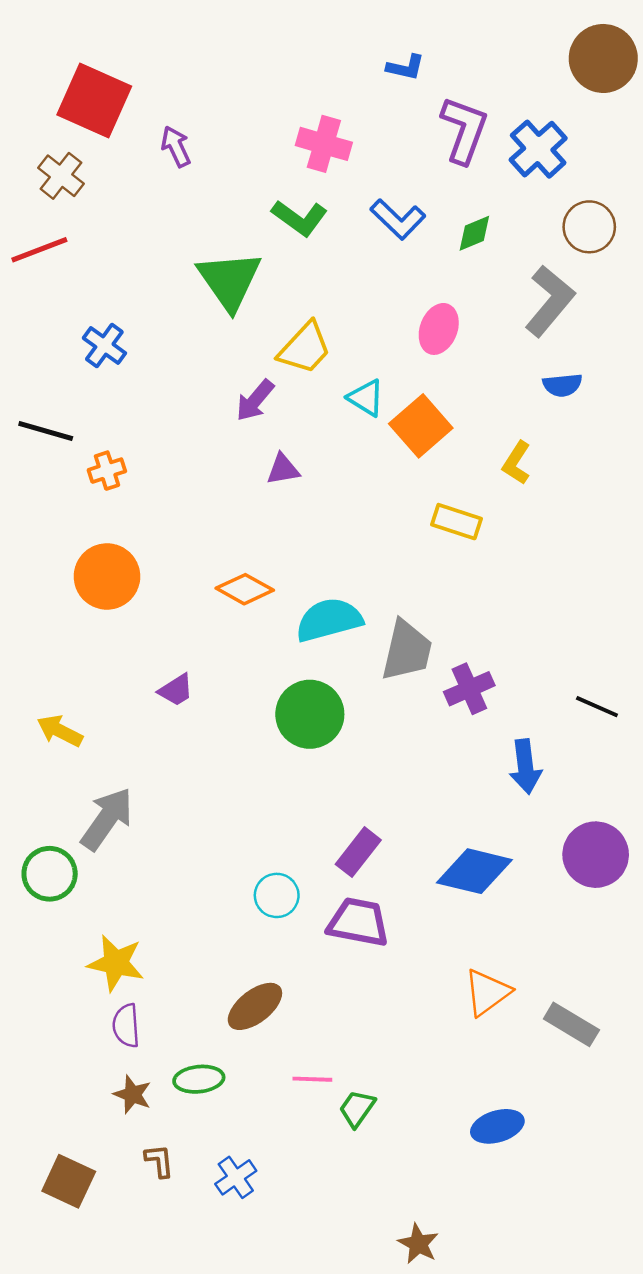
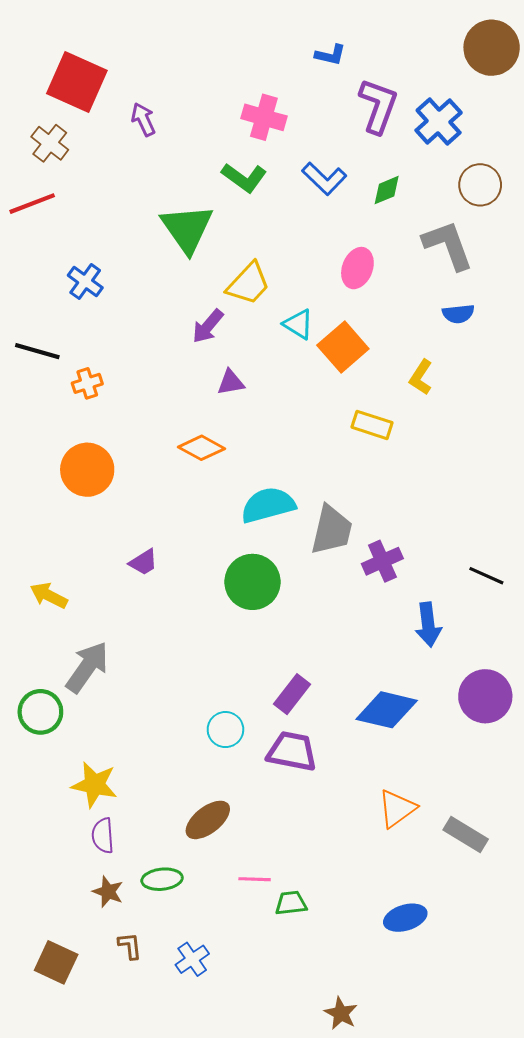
gray L-shape: (550, 301) -> (448, 245), turned -60
orange diamond: (245, 589) -> (202, 448), moved
green trapezoid: (357, 1109) -> (291, 903), turned 48

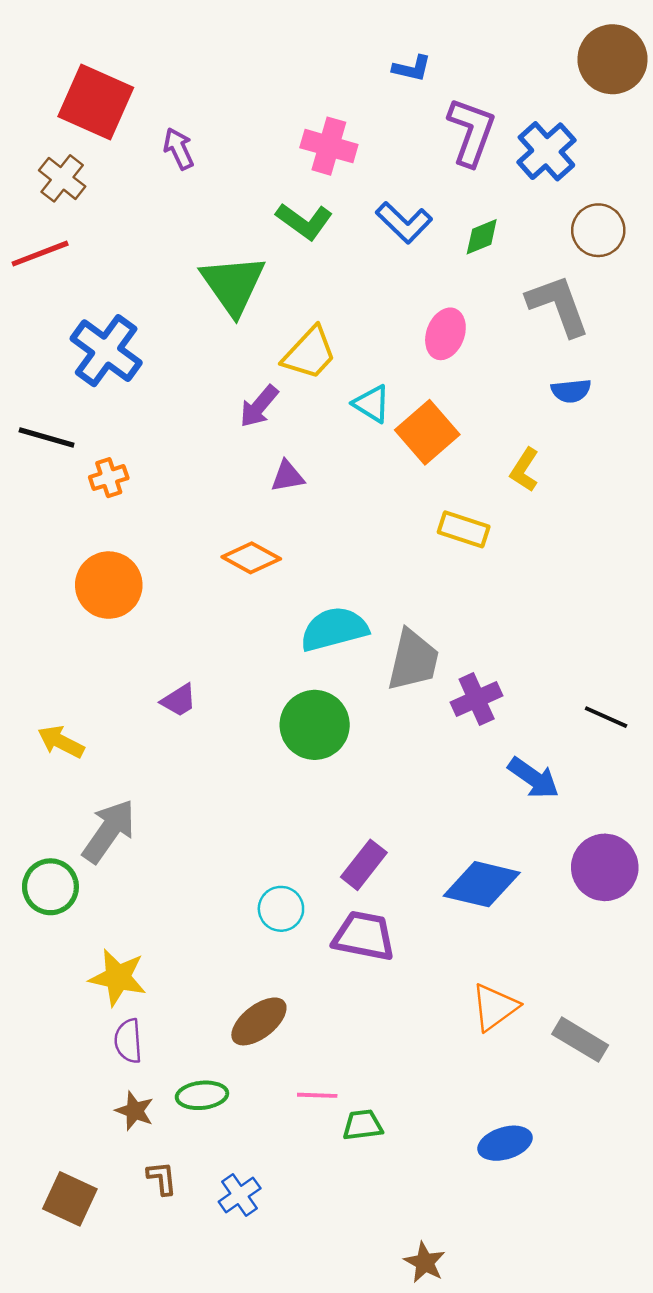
blue cross: (85, 282) -> (106, 351), size x1.6
blue arrow: (428, 625) -> (534, 778), turned -48

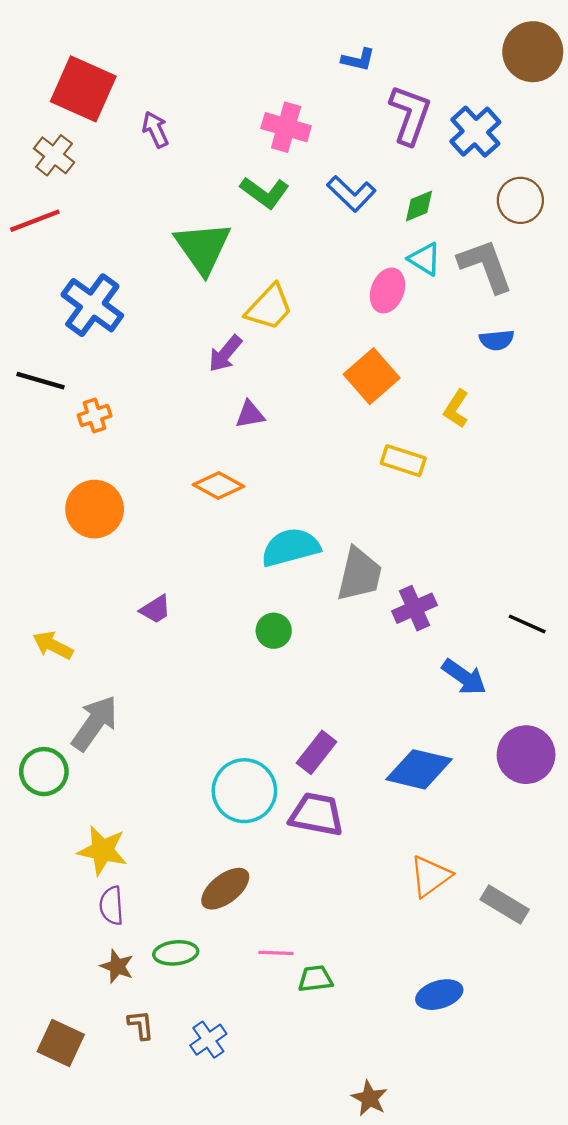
cyan triangle: (372, 404) -> (425, 259), moved
green circle: (315, 725) -> (274, 631), size x0.6
cyan circle: (281, 909) -> (244, 791), size x1.6

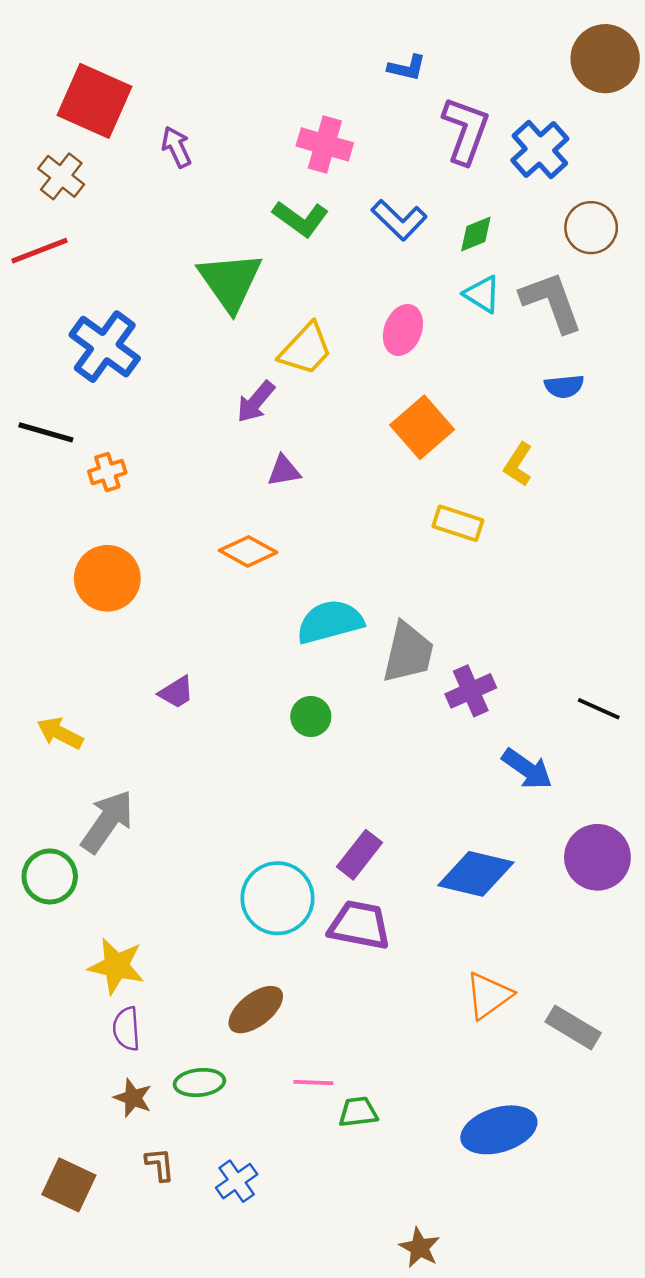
pink ellipse: (387, 291) -> (403, 330), moved
blue ellipse: (439, 995) -> (499, 1130), size x1.4

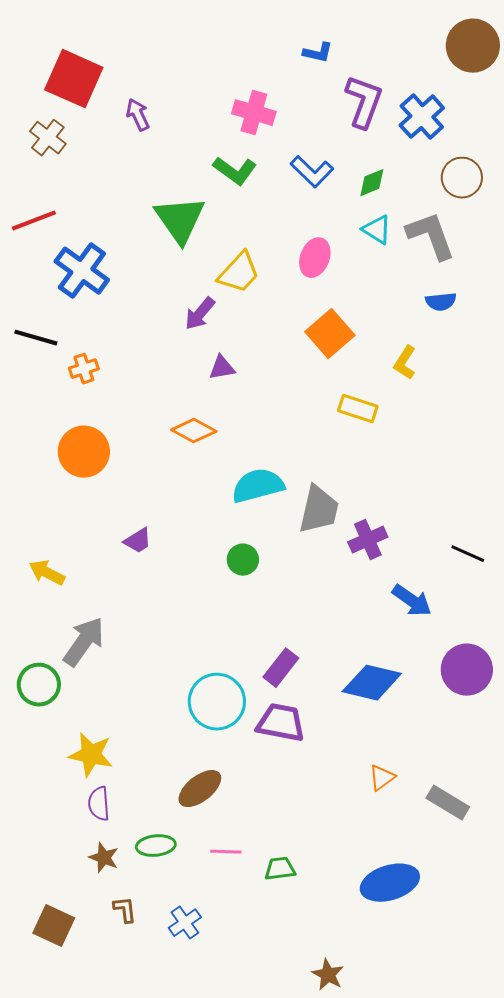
red line: (39, 251) -> (34, 221), moved
orange triangle: (489, 995) -> (382, 778), size x0.7
pink line: (313, 1083) -> (226, 852), moved

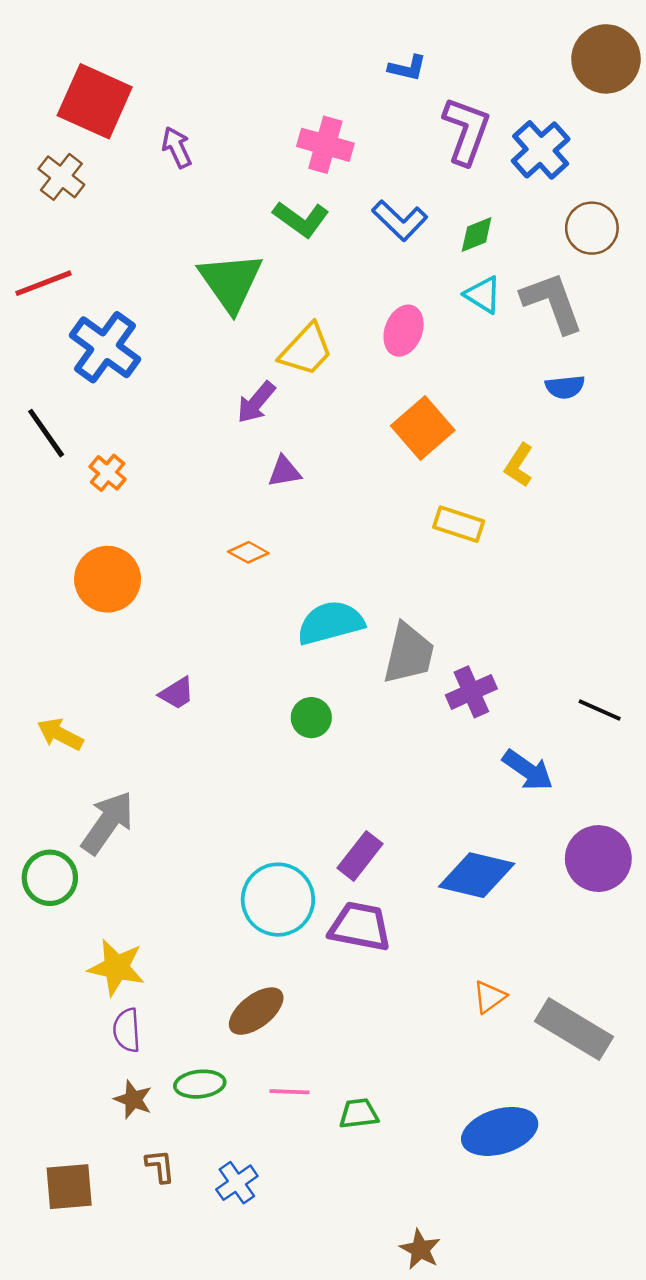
black line: (36, 338) -> (46, 433), turned 39
orange cross: (84, 369) -> (108, 473), turned -32
orange diamond: (194, 431) -> (248, 552), size x0.7
gray rectangle: (448, 803) -> (574, 1029), size x1.4
brown square: (54, 926) -> (69, 1187), turned -30

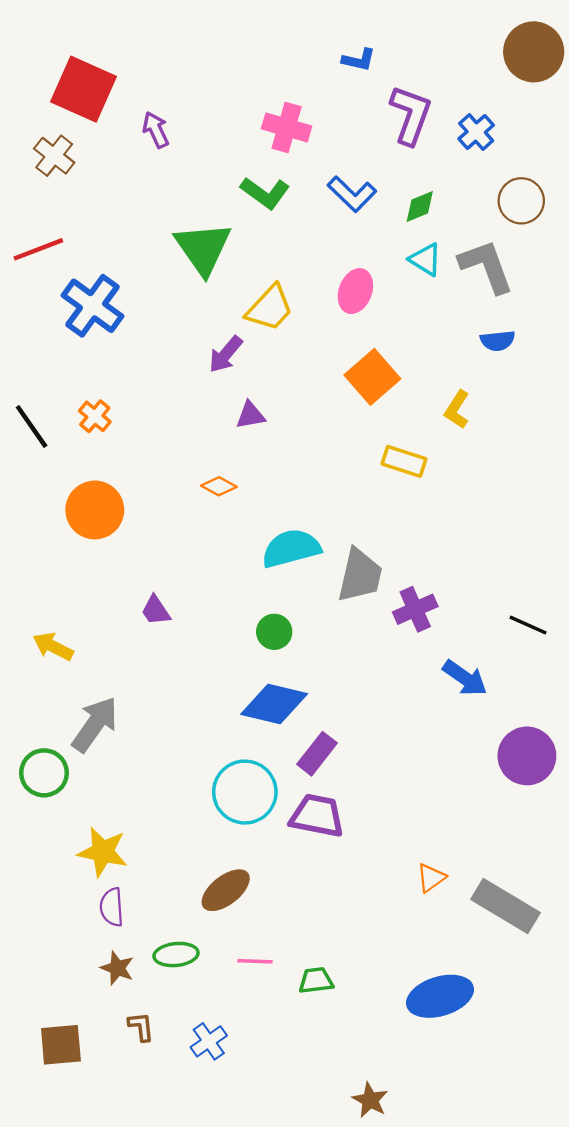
blue cross: (541, 150) -> (476, 132), size x0.7
black line: (46, 433) -> (32, 426), moved
purple trapezoid: (177, 693) -> (156, 610), turned 88
blue diamond: (477, 875) -> (274, 704), moved

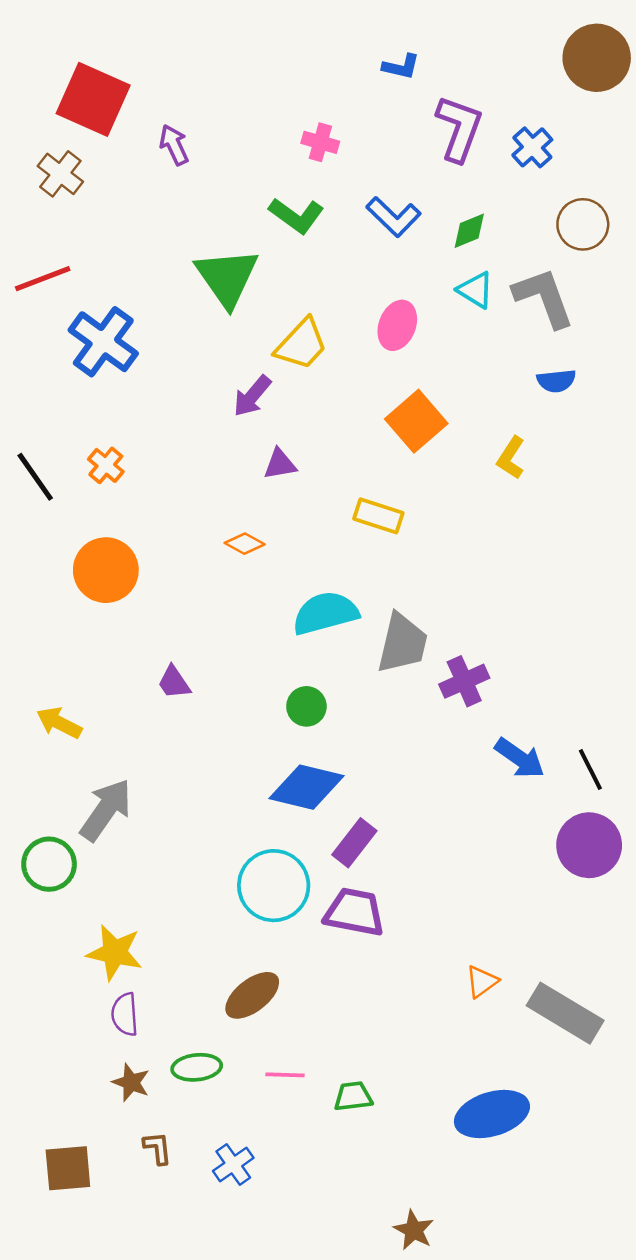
pink cross: (287, 127) -> (320, 142), size x0.7
yellow rectangle: (404, 461) -> (378, 516), moved
black line: (528, 625) -> (590, 770), moved, turned 39

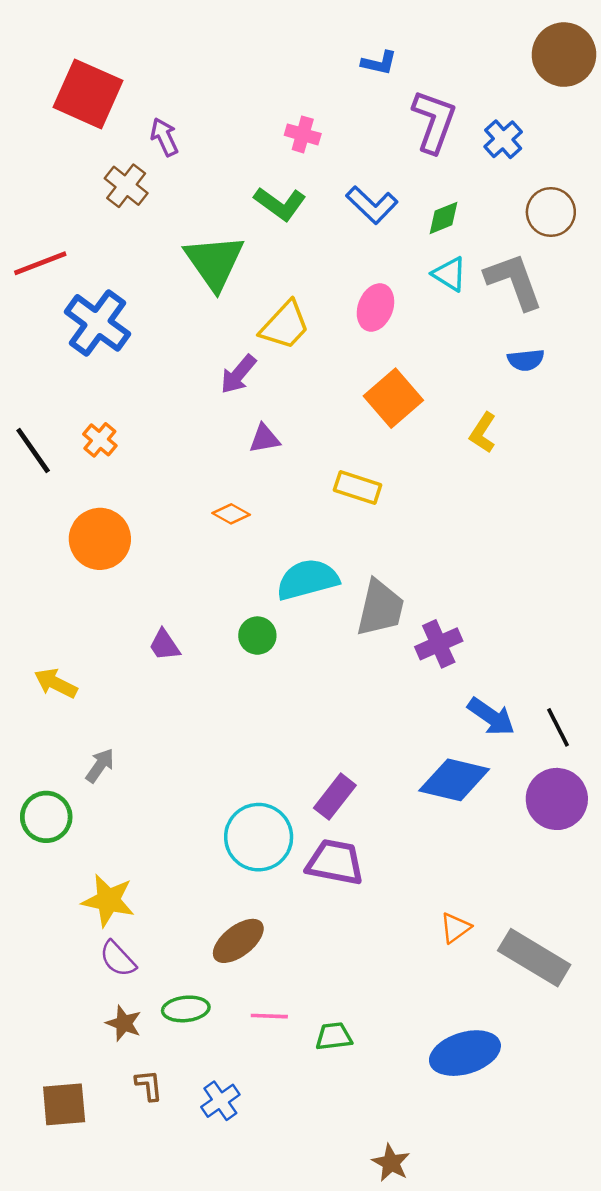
brown cross: (60, 174) -> (126, 186), moved
green circle: (306, 706) -> (257, 636), moved
blue diamond: (306, 787) -> (454, 780), moved
gray arrow: (106, 810) -> (100, 766), size x0.6
purple semicircle: (125, 1014) -> (118, 959), turned -39

